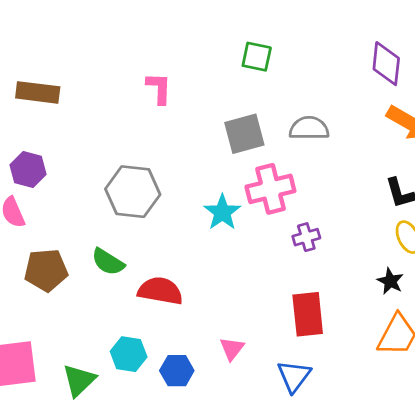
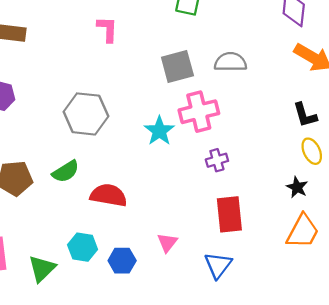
purple cross: (306, 237) -> (217, 160), moved
green semicircle: (108, 262) -> (66, 171), turned -64

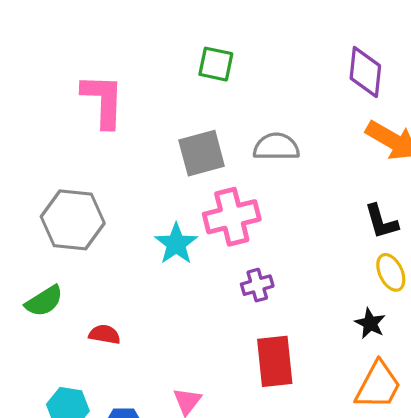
pink L-shape: (107, 29) -> (103, 101), size x1.5
red semicircle: (109, 195) -> (105, 334), size x0.6

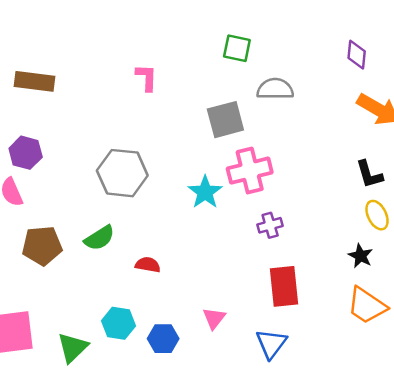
purple diamond: (365, 72) -> (357, 55), size x0.7
pink L-shape: (103, 101) -> (147, 78), size x0.6
gray semicircle: (276, 147) -> (275, 89), moved
orange trapezoid: (378, 385) -> (367, 305), turned 96

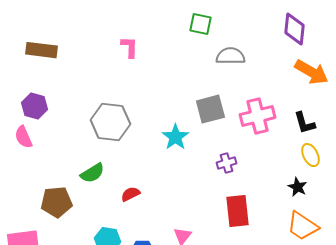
purple diamond: (357, 55) -> (294, 29), size x1.4
gray square: (225, 120) -> (210, 109), moved
pink cross: (250, 171) -> (257, 116), moved
brown pentagon: (42, 246) -> (56, 202), moved
red semicircle: (148, 265) -> (130, 194), turned -36

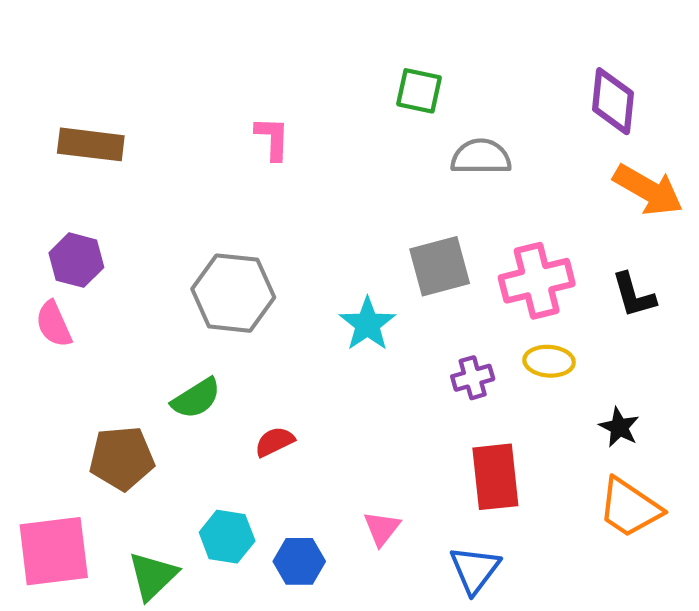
yellow ellipse: (310, 155) -> (549, 361), moved, turned -60

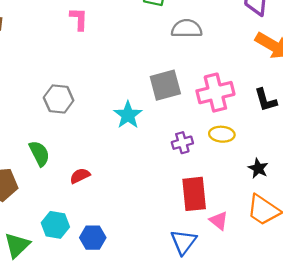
gray hexagon: (233, 293) -> (59, 99), size x0.7
green semicircle: (196, 398) -> (39, 153), turned -85
pink triangle: (382, 528) -> (219, 221), moved, turned -30

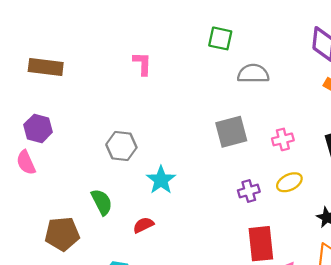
pink cross: (215, 93) -> (283, 139), size x0.6
cyan star: (128, 115) -> (161, 180), moved
yellow ellipse: (222, 134) -> (289, 182), turned -30

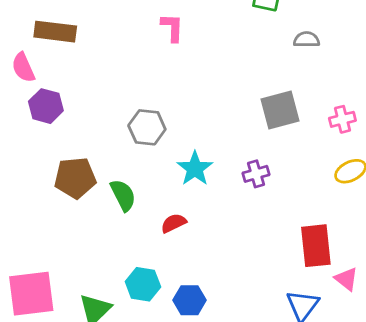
gray semicircle: (253, 74) -> (307, 40), size x0.7
pink semicircle: (26, 162) -> (23, 67), moved
purple cross: (249, 191) -> (256, 174), moved
brown pentagon: (62, 234) -> (75, 178), moved

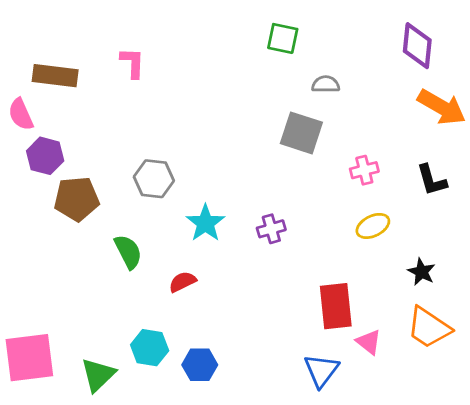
pink L-shape: (172, 28) -> (132, 63), moved
gray square: (280, 110) -> (301, 133), moved, turned 33
brown pentagon: (75, 178) -> (77, 199), moved

